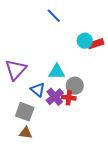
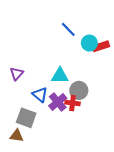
blue line: (54, 16) -> (68, 29), moved
purple triangle: (16, 70) -> (17, 74), size x0.6
brown triangle: (26, 133) -> (17, 136), moved

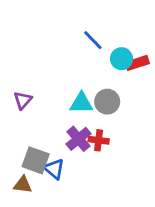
gray circle: (79, 90) -> (107, 102), moved
blue triangle: (40, 95) -> (54, 169), moved

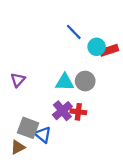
brown triangle: (23, 185) -> (18, 147), turned -35

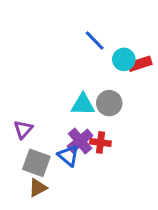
purple triangle: (18, 80) -> (23, 129), moved
blue triangle: (43, 135) -> (68, 156), moved
brown triangle: (18, 147) -> (38, 188), moved

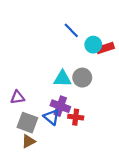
purple triangle: (23, 129) -> (17, 97), turned 40
purple cross: (80, 141) -> (60, 106), turned -30
red cross: (100, 142) -> (76, 117), moved

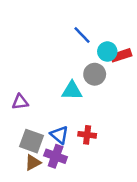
gray circle: (82, 78) -> (95, 74), moved
purple triangle: (17, 97) -> (20, 102), moved
purple cross: (60, 106) -> (56, 156), moved

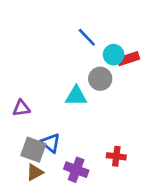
blue triangle: (59, 135) -> (51, 143), moved
red cross: (87, 135) -> (116, 156), moved
purple cross: (56, 156) -> (76, 170), moved

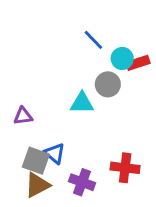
red cross: (116, 156) -> (125, 168), size x1.4
brown triangle: (35, 172) -> (37, 185), size x1.4

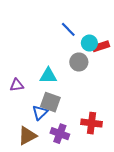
cyan triangle: (82, 103) -> (48, 76), moved
blue triangle: (55, 153) -> (40, 113), turned 35
gray square: (36, 161) -> (50, 102), moved

